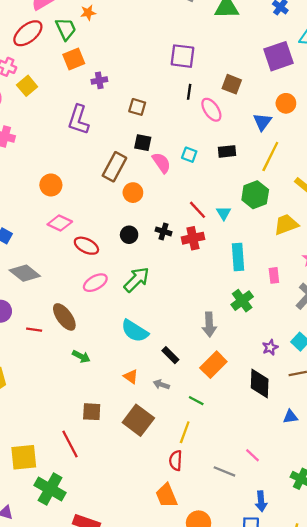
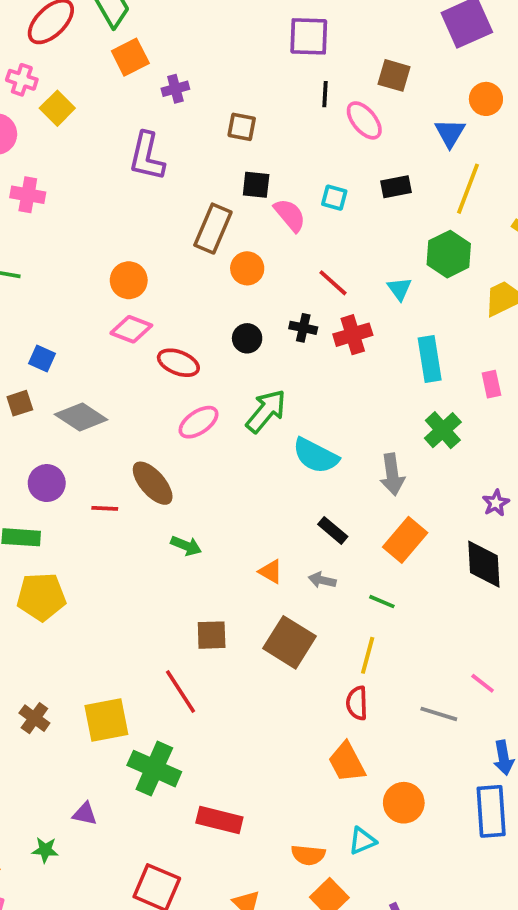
orange circle: (51, 185) -> (129, 280), moved
red line: (197, 210) -> (333, 283), moved
cyan semicircle: (135, 331) -> (316, 456), moved

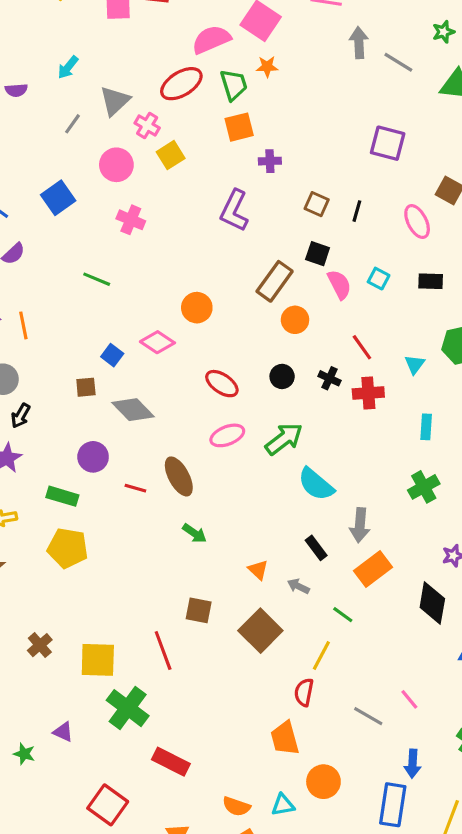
black line: (325, 94) -> (357, 211), moved
pink diamond: (131, 329) -> (157, 342), moved
cyan rectangle: (430, 359) -> (426, 427), size x0.7
gray arrow: (392, 474) -> (360, 525), moved

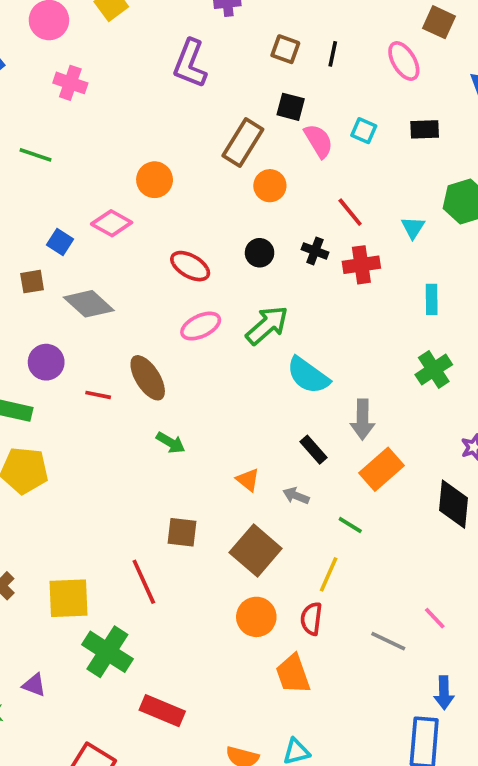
orange circle: (323, 782) -> (256, 617), moved

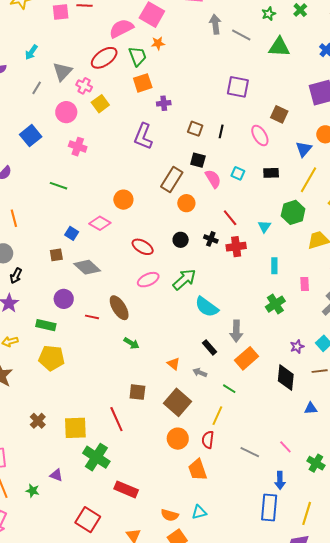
pink line: (435, 618) -> (285, 447), moved

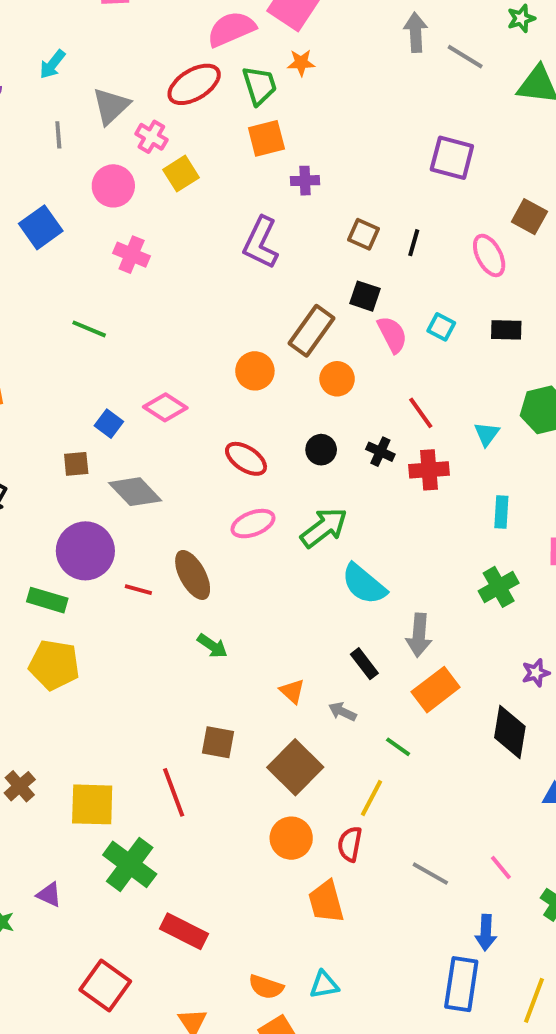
gray line: (37, 88) -> (58, 135), turned -40
orange circle: (123, 200) -> (255, 371), moved
purple circle: (64, 299) -> (85, 551), size x1.5

